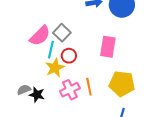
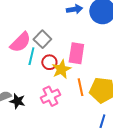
pink rectangle: (108, 47) -> (76, 53), moved
yellow star: (55, 68) -> (61, 69), moved
orange line: (89, 87) -> (80, 87), moved

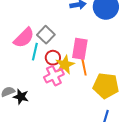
orange line: (80, 87) -> (84, 67), moved
pink cross: (50, 96) -> (54, 76), moved

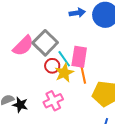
gray square: (46, 35) -> (45, 43), size x1.4
cyan line: (35, 52) -> (64, 59), moved, turned -48
pink cross: (54, 76) -> (53, 101), moved

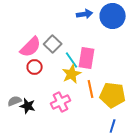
gray square: (45, 43) -> (53, 44), size x0.7
red circle: (52, 66) -> (35, 67), moved
orange line: (83, 75) -> (91, 89), moved

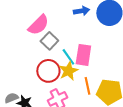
pink semicircle: (31, 47) -> (38, 25), moved
red circle: (35, 67) -> (48, 71), moved, size x1.5

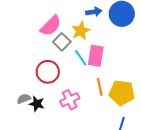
red circle: (48, 71) -> (48, 72), moved
yellow star: (68, 71) -> (81, 31), moved

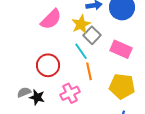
gray square: (62, 42) -> (92, 35), moved
pink rectangle: (96, 56) -> (121, 49), moved, turned -75
orange line: (100, 87) -> (89, 71), moved

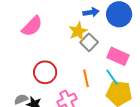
pink semicircle: (51, 19) -> (32, 26), moved
cyan line: (81, 51) -> (112, 77), moved

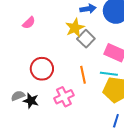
pink semicircle: (32, 26) -> (29, 23), size x0.6
cyan line: (112, 77) -> (109, 74), turned -48

